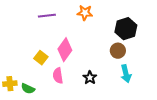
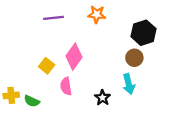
cyan arrow: (126, 74) -> (129, 84), moved
black star: (90, 78) -> (102, 98), moved

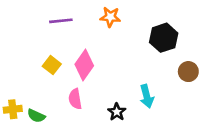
brown circle: (134, 58) -> (188, 72), moved
yellow square: (47, 66) -> (52, 65), moved

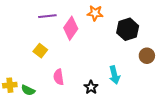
orange star: (110, 17) -> (95, 13), moved
pink diamond: (84, 65) -> (71, 28), moved

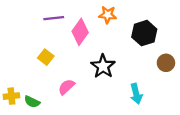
cyan arrow: (114, 75) -> (136, 94), moved
pink semicircle: (59, 77) -> (66, 87), turned 56
black star: (91, 87) -> (103, 66), moved, size x1.5

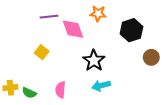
pink diamond: (80, 32) -> (73, 29), turned -55
pink semicircle: (66, 87) -> (60, 90), moved, turned -42
cyan arrow: (136, 94) -> (101, 86), moved, turned 90

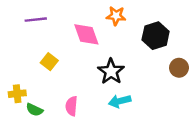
purple line: (49, 17) -> (36, 20), moved
yellow cross: (10, 88) -> (17, 94), moved

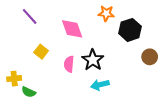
orange star: (116, 16) -> (106, 13), moved
purple line: (36, 20) -> (30, 16), turned 54
pink semicircle: (72, 106) -> (69, 64), moved

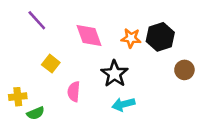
orange star: (106, 13) -> (131, 38), moved
pink semicircle: (69, 64) -> (74, 92), moved
green semicircle: (29, 92) -> (36, 113), turned -48

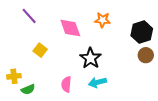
black hexagon: (160, 37) -> (142, 32), moved
orange star: (131, 38) -> (103, 20), moved
pink semicircle: (74, 92) -> (66, 84), moved

